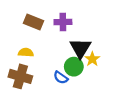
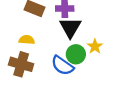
black triangle: (80, 48) -> (70, 27), moved
blue semicircle: (61, 78) -> (62, 65), size x1.5

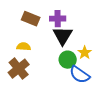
brown cross: (21, 64) -> (19, 69), turned 35
blue semicircle: (62, 65) -> (80, 75), moved

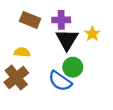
yellow star: (85, 53) -> (92, 34), moved
blue semicircle: (80, 75) -> (60, 81), moved

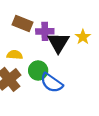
purple cross: (61, 20) -> (45, 31), moved
green circle: (73, 67) -> (38, 71), moved

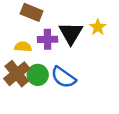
purple cross: (45, 31) -> (48, 39), moved
green circle: (38, 71) -> (38, 75), moved

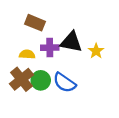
yellow star: (98, 27) -> (96, 51), moved
black triangle: (71, 33) -> (71, 42), turned -50

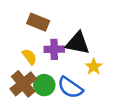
yellow star: (96, 51) -> (94, 67), moved
yellow semicircle: (27, 54) -> (29, 57), turned 49

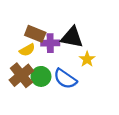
brown rectangle: (38, 22) -> (35, 34), moved
yellow semicircle: (29, 57) -> (27, 50), turned 98

